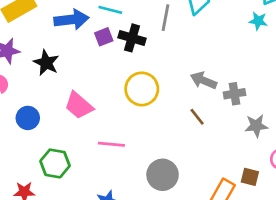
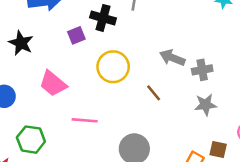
purple square: (104, 37) -> (76, 35), moved
brown line: (197, 117) -> (154, 93), moved
gray star: (256, 126) -> (206, 105), moved

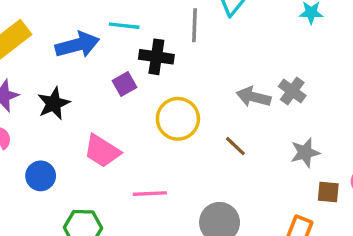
black star: (21, 43) -> (54, 103), turned 30
gray cross: (202, 70) -> (292, 91), moved, turned -36
brown square: (218, 150) -> (328, 192), moved

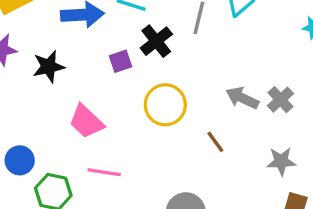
black cross: (156, 57) -> (156, 41), turned 32
blue circle: (41, 176) -> (20, 160), moved
pink line: (150, 194) -> (104, 172), moved

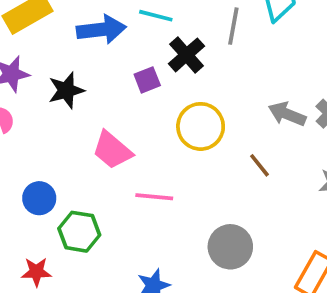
pink line: (104, 172) -> (154, 197), moved

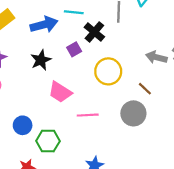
black star: (66, 90) -> (41, 60), moved
gray circle: (230, 247) -> (133, 113), moved

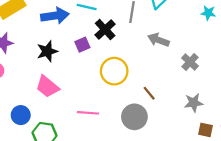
gray arrow: (156, 57) -> (158, 40), moved
pink trapezoid: (60, 92) -> (47, 87), moved

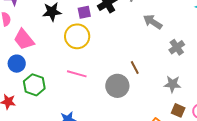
yellow circle: (114, 71) -> (77, 36), moved
pink trapezoid: (47, 87) -> (24, 39), moved

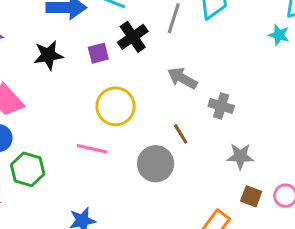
gray arrow: (153, 22) -> (182, 78), moved
yellow circle: (77, 36) -> (116, 106), moved
gray cross: (177, 47) -> (221, 106), moved, turned -35

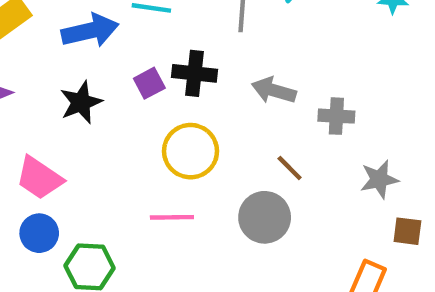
black cross: (133, 37) -> (194, 73), moved, turned -36

